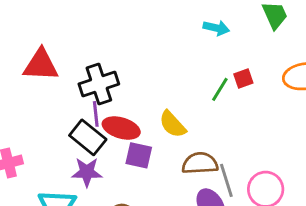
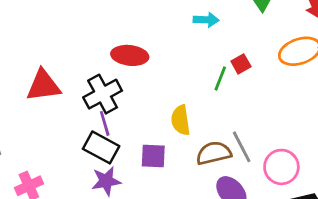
yellow semicircle: (173, 124) -> (181, 120), turned 44
red ellipse: (121, 128) -> (130, 55), moved
gray line: (226, 180) -> (242, 147), moved

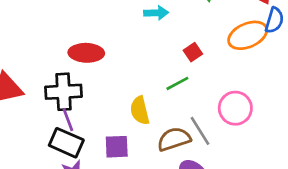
green line: (220, 78) -> (177, 83), moved, turned 45
black cross: (103, 94) -> (63, 92), turned 30
pink circle: (281, 167) -> (235, 108), moved

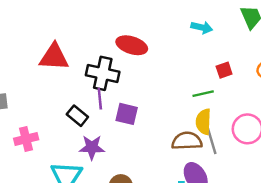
yellow semicircle: (140, 110) -> (203, 122), moved
black rectangle: (66, 143) -> (77, 116), moved, size x0.7
purple square: (117, 147) -> (127, 114), moved

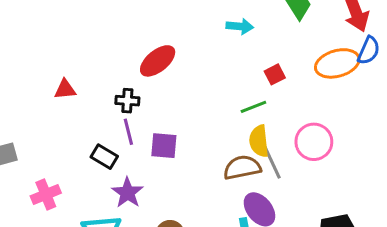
red ellipse: (132, 45) -> (158, 61), turned -48
red triangle: (54, 57) -> (65, 89), size x0.6
black cross: (103, 73) -> (127, 101), size x0.6
purple star: (92, 147) -> (128, 193), turned -30

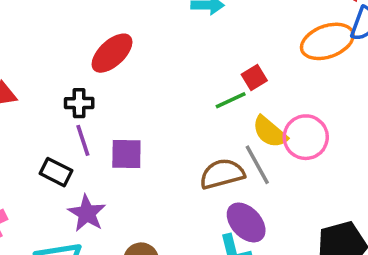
red square: (275, 74) -> (254, 77), moved
yellow semicircle: (259, 141) -> (270, 132), moved, turned -40

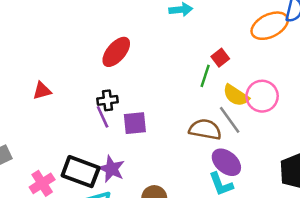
green line: (231, 100) -> (205, 76), turned -40
black cross: (79, 103) -> (108, 100), moved
black rectangle: (56, 172) -> (81, 172), moved, size x1.6
brown semicircle: (222, 174) -> (205, 129), turned 32

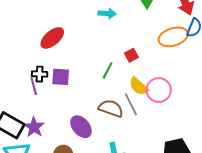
green line: (205, 76) -> (108, 70), moved
purple square: (135, 123) -> (61, 77), moved
purple ellipse: (226, 162) -> (81, 127), moved

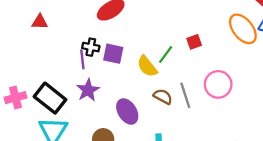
orange ellipse: (173, 37) -> (243, 29), turned 60
yellow semicircle: (139, 86) -> (147, 66), moved
brown semicircle: (111, 108) -> (163, 97), size x0.7
purple star: (34, 127) -> (88, 90), moved

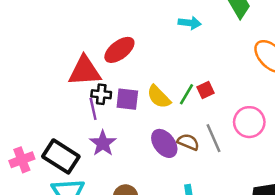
red triangle: (40, 22) -> (85, 71), moved, size x1.8
red square: (194, 42) -> (205, 90), moved
yellow semicircle: (147, 66) -> (159, 97), moved
purple ellipse: (127, 111) -> (164, 143), moved

